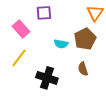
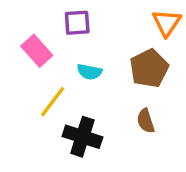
cyan semicircle: (61, 44) -> (89, 72), moved
yellow line: (19, 58) -> (53, 102), moved

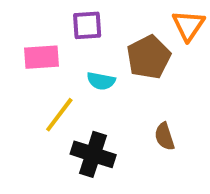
pink rectangle: (37, 51) -> (41, 57), turned -52
brown pentagon: (149, 68) -> (149, 57), moved

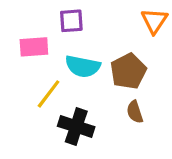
brown pentagon: (149, 57) -> (128, 71), moved
cyan semicircle: (101, 81) -> (83, 66), size x1.5

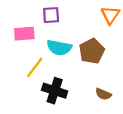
brown semicircle: (135, 112) -> (103, 94), moved, turned -49

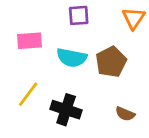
purple square: (51, 15) -> (79, 15), moved
yellow line: (35, 67) -> (28, 94), moved

